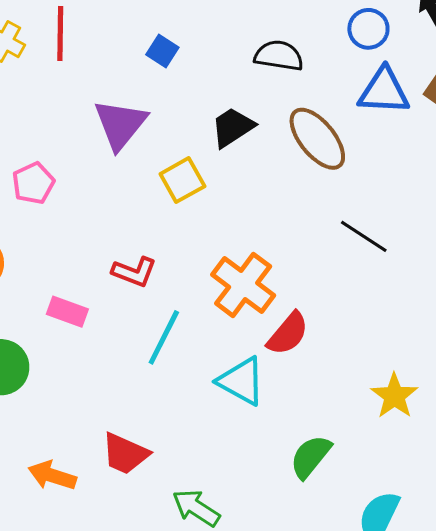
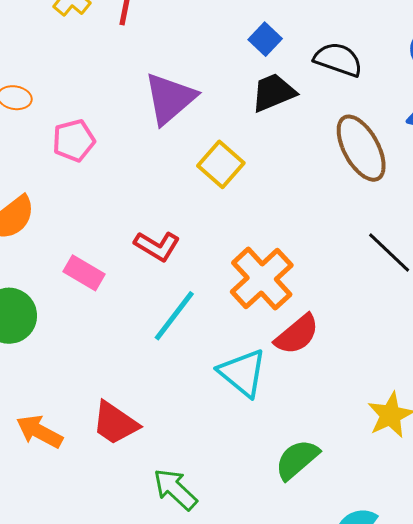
blue square: (162, 51) -> (265, 39), moved
black trapezoid: (233, 127) -> (273, 93), moved
yellow square: (182, 180) -> (221, 164), turned -30

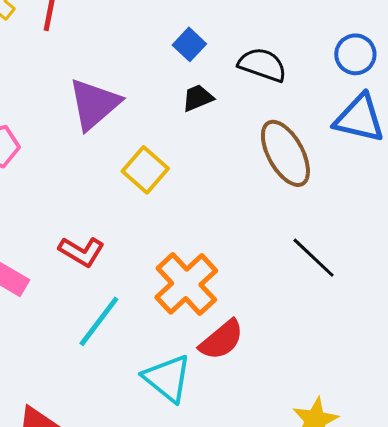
black trapezoid: (273, 93) -> (198, 98), size x0.7

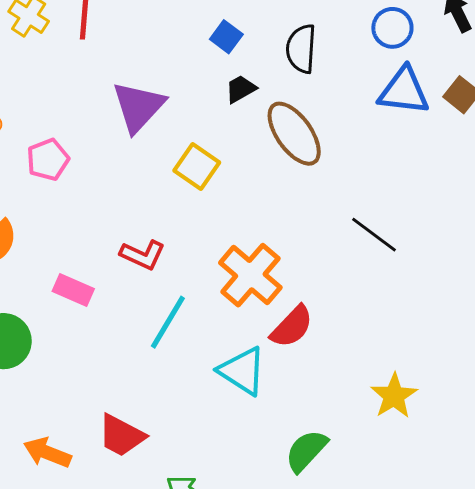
black semicircle: (262, 65) -> (301, 49), turned -99
brown ellipse: (285, 153) -> (294, 134), moved

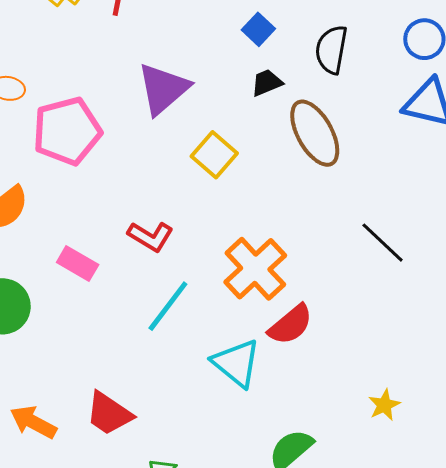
pink pentagon: (48, 160) -> (67, 131), size x1.6
yellow star: (394, 396) -> (384, 405), size x0.7

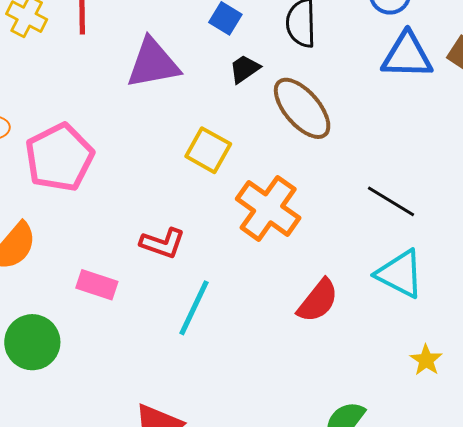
purple triangle: (163, 89) -> (153, 63), moved, turned 42
orange cross: (255, 269) -> (268, 208), moved
cyan triangle: (236, 363) -> (400, 274), moved

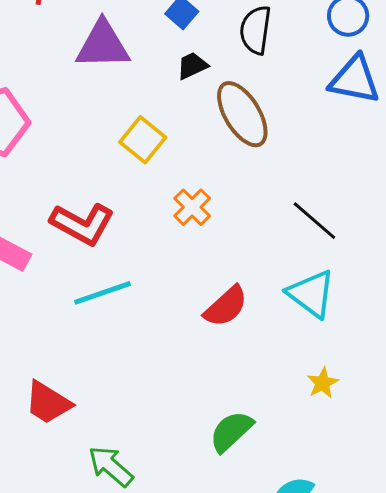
orange cross: (268, 208) -> (192, 207), size x0.6
red L-shape: (163, 243) -> (82, 224), size x1.4
cyan line: (194, 308) -> (103, 293), turned 36

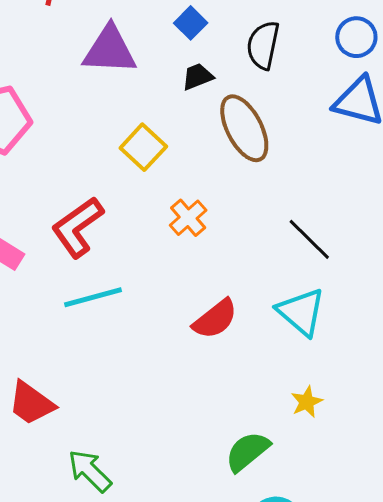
red L-shape: (82, 224) -> (77, 227), turned 112
green semicircle: (231, 431) -> (247, 451), moved

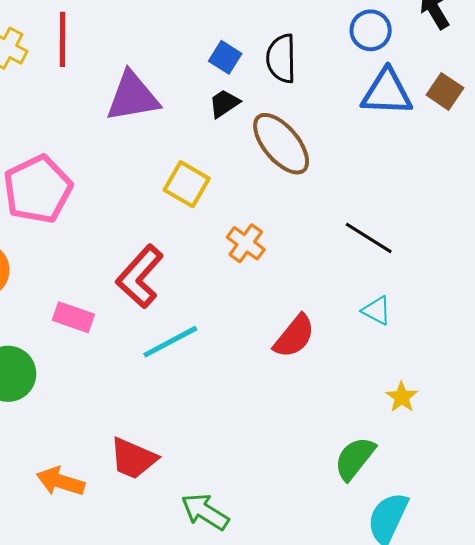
blue square: (191, 23) -> (225, 57), moved
cyan triangle: (301, 312) -> (377, 311), size x0.6

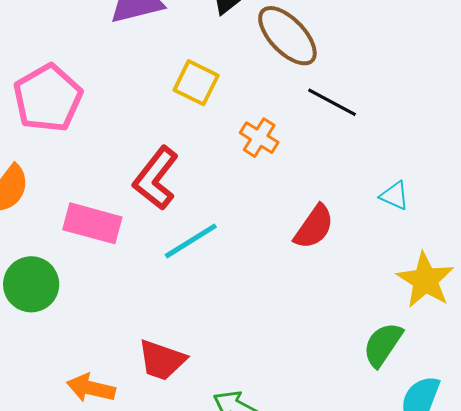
black line: (369, 238) -> (332, 102), moved
pink rectangle: (73, 317) -> (92, 223), size x1.4
yellow star: (402, 397) -> (425, 280), size x1.8

